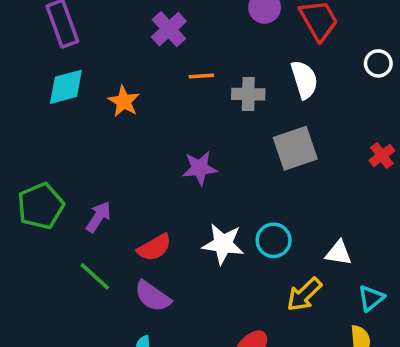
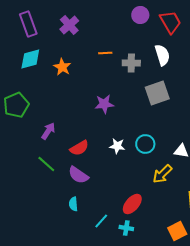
purple cross: (169, 29) -> (69, 25), moved
green pentagon: (41, 206) -> (16, 105), moved
white star: (223, 244) -> (117, 146), size x0.7

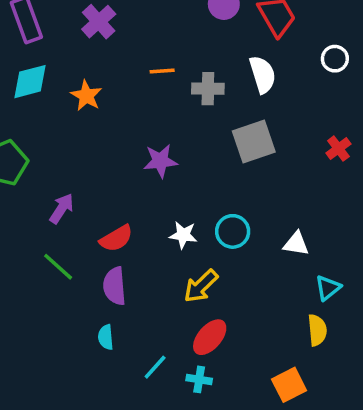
yellow arrow: (162, 174) -> (201, 286), moved
purple semicircle: (78, 175) -> (115, 286), turned 50

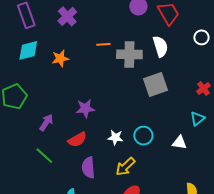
gray cross: (208, 89) -> (129, 54), size x1.4
orange star: (86, 96) -> (60, 58), turned 30
purple star: (160, 161) -> (85, 109), moved
purple semicircle: (115, 286) -> (88, 168), moved
cyan triangle: (328, 288) -> (197, 119), moved

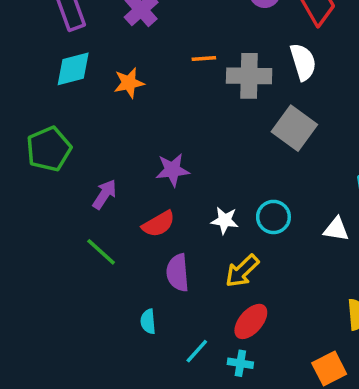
gray square: (155, 84) -> (294, 128), turned -35

